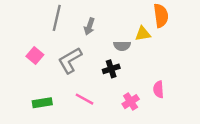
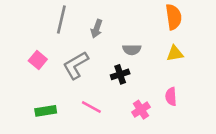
yellow triangle: (143, 34) -> (175, 53), moved

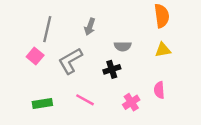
gray line: (61, 20) -> (47, 29), moved

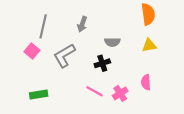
pink line: (85, 100) -> (95, 91), moved

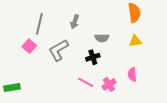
green rectangle: (39, 95) -> (12, 87), moved

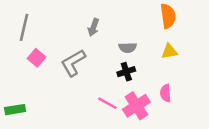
gray line: (39, 24) -> (24, 27), moved
black cross: (93, 57) -> (126, 72), moved
pink cross: (109, 84) -> (136, 106), size x1.5

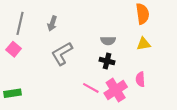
gray arrow: (93, 27) -> (52, 23), moved
pink square: (37, 58) -> (14, 49), moved
black cross: (126, 72) -> (107, 61), turned 32

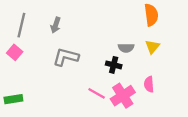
gray semicircle: (108, 41) -> (126, 48), moved
yellow triangle: (144, 44) -> (152, 47), turned -40
gray L-shape: (62, 54) -> (66, 57), turned 45

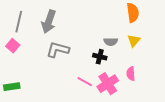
gray arrow: (56, 25) -> (49, 22), size x1.6

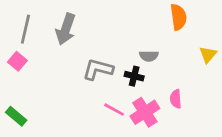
yellow triangle: (134, 41) -> (208, 55), moved
gray L-shape: (58, 50) -> (98, 69), moved
green rectangle: (12, 87) -> (16, 116), turned 49

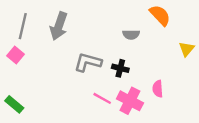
orange semicircle: (178, 17) -> (160, 15), turned -35
gray semicircle: (149, 56) -> (131, 35), moved
pink cross: (145, 112) -> (130, 101), turned -30

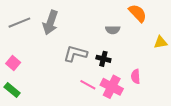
gray line: (23, 26) -> (19, 23), turned 55
yellow triangle: (187, 49) -> (160, 42), turned 40
pink square: (15, 55) -> (13, 63), moved

